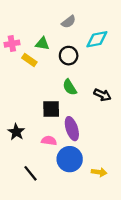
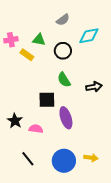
black arrow: (102, 95) -> (94, 87), turned -35
pink semicircle: (49, 141) -> (36, 129), moved
blue circle: (70, 159) -> (64, 161), moved

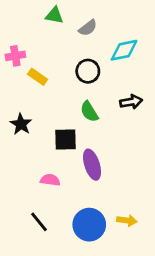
green triangle: (39, 40) -> (54, 15), moved
black arrow: (94, 87) -> (131, 102), moved
black star: (15, 121) -> (21, 124), moved

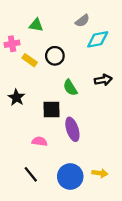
green triangle: (54, 15) -> (36, 25), moved
gray semicircle: (88, 28) -> (82, 21), moved
black circle: (88, 71) -> (55, 56), moved

